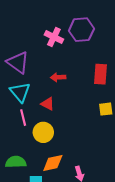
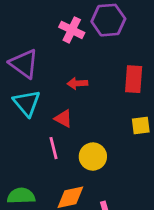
pink line: (23, 118) -> (53, 148), moved
yellow circle: (43, 132) -> (93, 157), moved

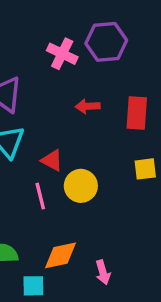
red arrow: (77, 83) -> (88, 106), moved
yellow circle: (93, 157) -> (81, 186), moved

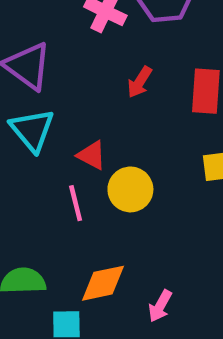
red arrow: (88, 106) -> (140, 82), turned -55
pink arrow: (103, 272) -> (160, 306), turned 45

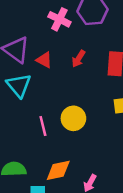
red triangle: (92, 155) -> (44, 60), moved

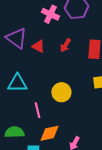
cyan triangle: (19, 85) -> (17, 83), moved, turned -50
pink line: (43, 126) -> (37, 110), moved

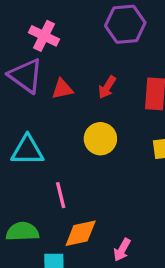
pink cross: (50, 14) -> (44, 36), moved
red triangle: (38, 46) -> (62, 89), turned -40
yellow circle: (61, 92) -> (100, 139), moved

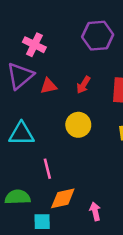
purple triangle: (26, 76) -> (20, 76), turned 44
pink arrow: (122, 250) -> (95, 211), turned 138

